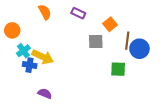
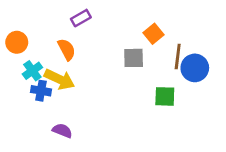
orange semicircle: (45, 12) -> (67, 49), moved
purple rectangle: (78, 13) -> (81, 18), moved, turned -56

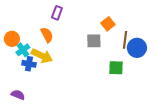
purple rectangle: (81, 18) -> (57, 13), turned -40
orange circle: (17, 42) -> (12, 39), moved
purple semicircle: (62, 131) -> (18, 95), moved

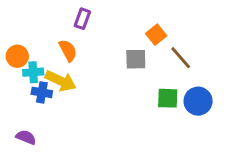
brown line: (125, 40) -> (181, 58), turned -48
blue circle: (137, 48) -> (198, 101), moved
cyan cross: (23, 50) -> (33, 72), turned 32

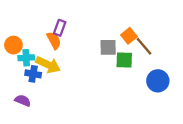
purple rectangle: (82, 19) -> (60, 28), moved
orange square: (156, 35) -> (129, 36), moved
green square: (168, 98) -> (124, 60), moved
purple semicircle: (26, 137) -> (23, 100), moved

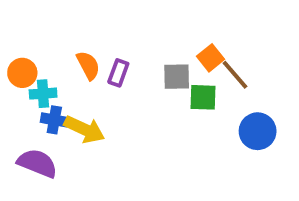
purple rectangle: (60, 28) -> (118, 73), moved
yellow arrow: (48, 65) -> (84, 129), moved
purple semicircle: (23, 100) -> (37, 163), size x1.5

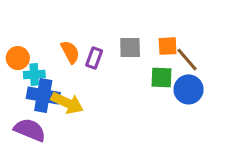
orange square: (211, 58) -> (168, 46), turned 36
gray square: (177, 77) -> (130, 48), moved
blue cross: (54, 120) -> (43, 95), size x1.5
blue circle: (258, 131) -> (189, 89), moved

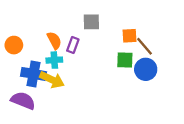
gray square: (130, 48) -> (91, 22), moved
cyan cross: (34, 74) -> (54, 60), moved

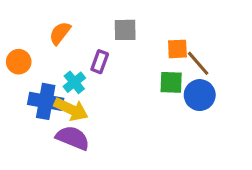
orange semicircle: (54, 40) -> (60, 33), moved, turned -114
cyan cross: (54, 60) -> (74, 82), turned -35
purple semicircle: (23, 101) -> (73, 138), moved

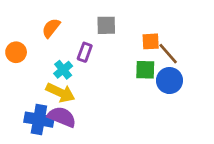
blue cross: (46, 101) -> (39, 120), moved

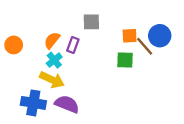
orange semicircle: (51, 28) -> (52, 40), moved
blue circle: (169, 81) -> (160, 36), moved
purple semicircle: (62, 117) -> (67, 104), moved

